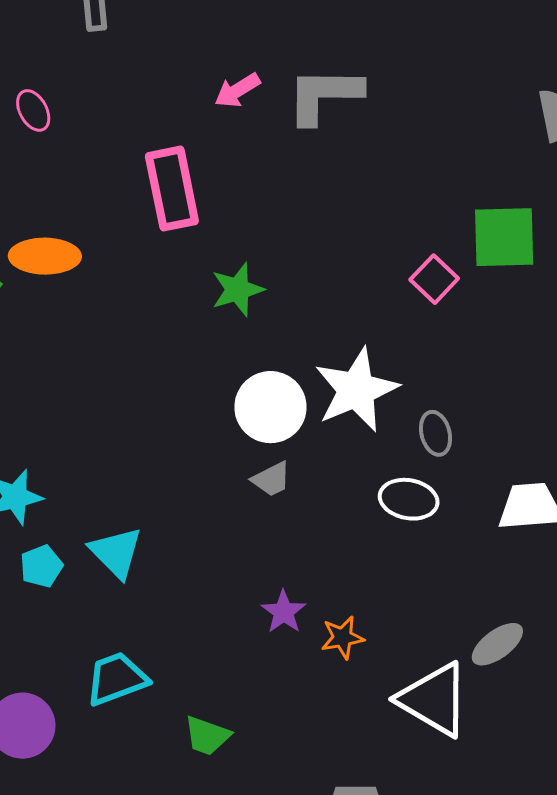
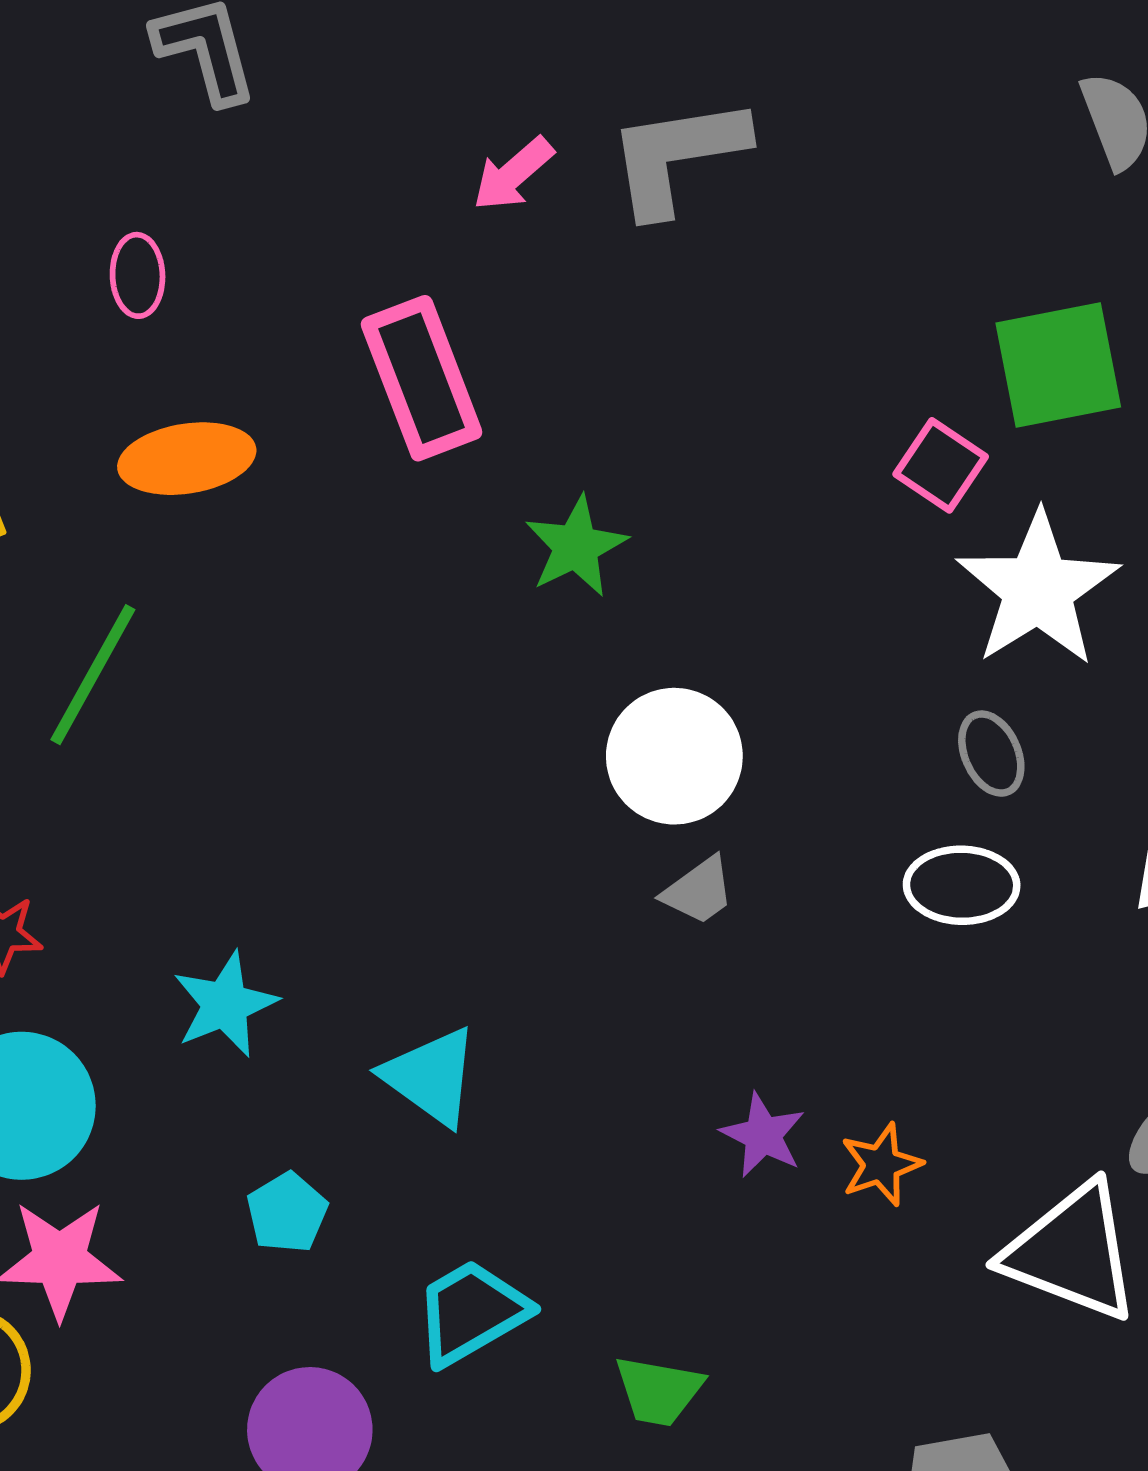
pink ellipse: (33, 110) -> (138, 275), turned 36
orange ellipse: (45, 256) -> (187, 459), moved
white star: (356, 390) -> (1038, 589), moved
cyan pentagon: (41, 566) -> (287, 1213), moved

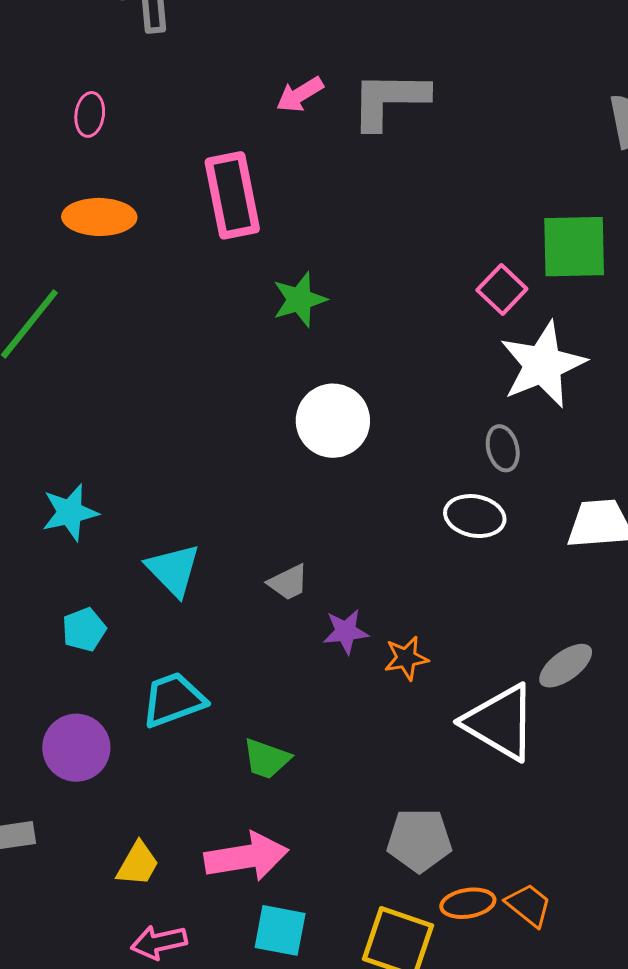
gray trapezoid: (699, 891) -> (288, 582), moved
purple star: (763, 1135) -> (346, 632), turned 30

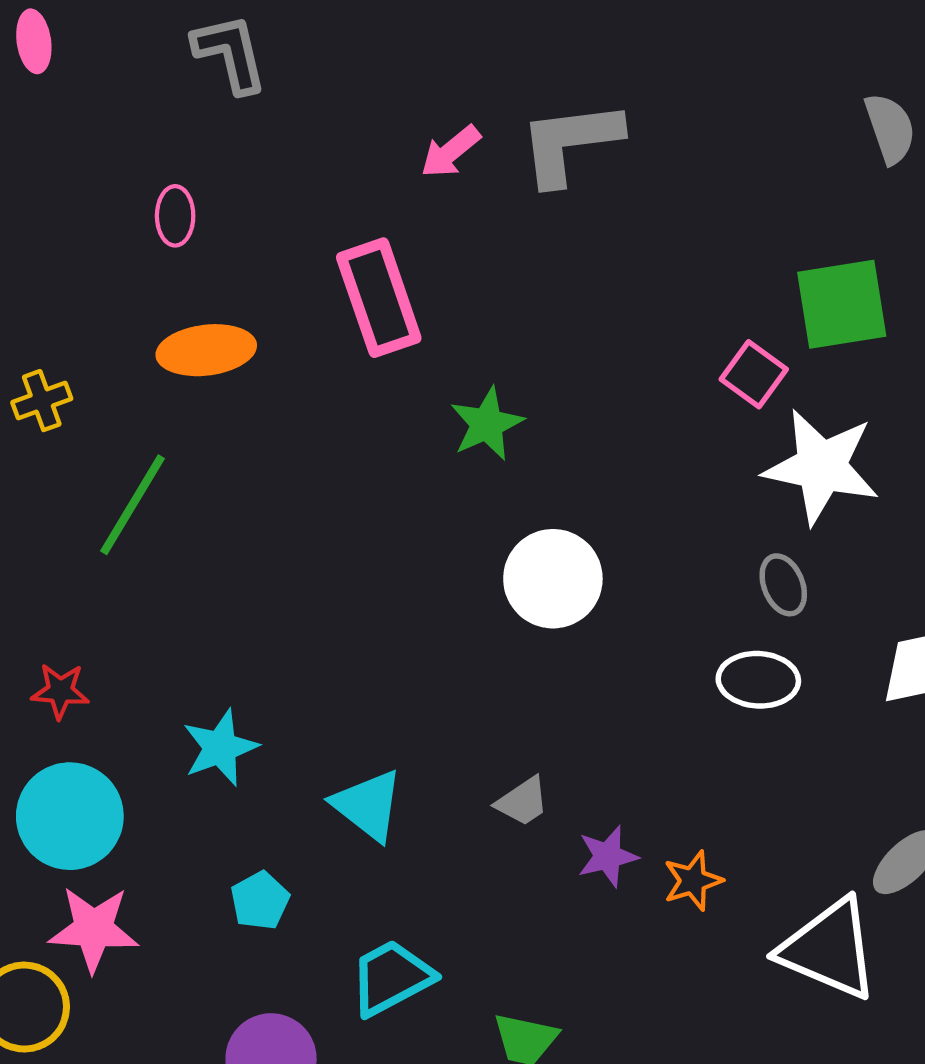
white star: (543, 365) -> (821, 467), turned -30

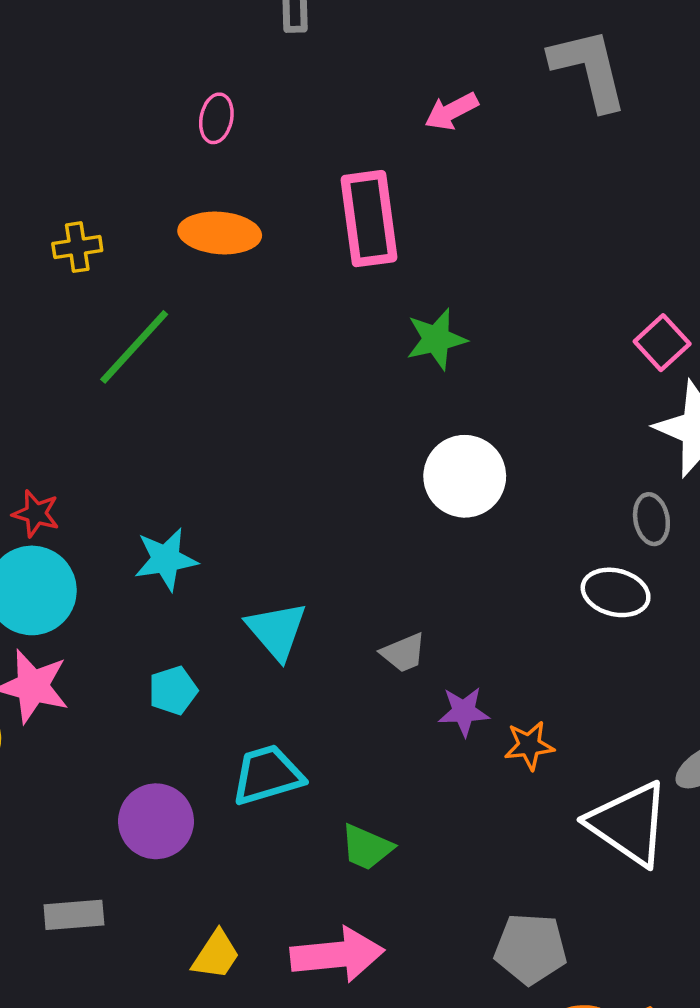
gray L-shape: (570, 143) -> (589, 69), moved, turned 72
red star: (60, 691) -> (36, 514), moved

